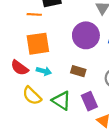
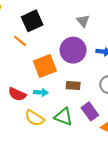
orange line: (34, 14) -> (20, 41), turned 48
orange square: (38, 44) -> (45, 66), moved

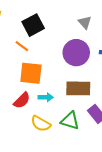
orange square: (45, 66) -> (31, 73), moved, turned 30
brown rectangle: (73, 85) -> (78, 88), size x1.6
red semicircle: (17, 94) -> (22, 100), turned -66

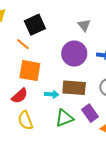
cyan arrow: (46, 97) -> (52, 94), moved
green triangle: (70, 121) -> (64, 118), turned -42
yellow semicircle: (41, 124) -> (25, 120), moved, turned 36

